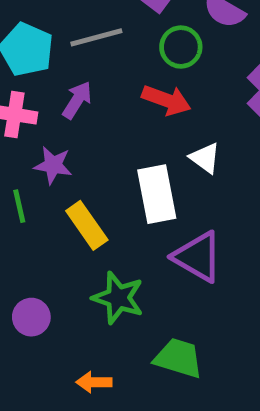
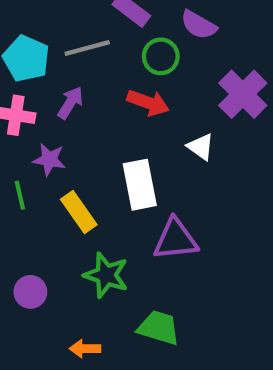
white triangle: (205, 158) -> (201, 147), moved
purple triangle: (198, 257) -> (175, 239), turned -36

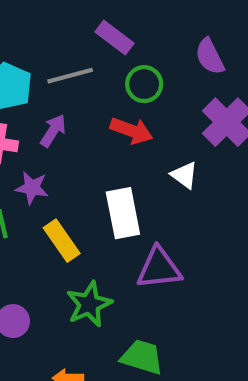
purple semicircle: (199, 25) -> (210, 57), moved, turned 33
green star: (106, 275) -> (89, 304), turned 30

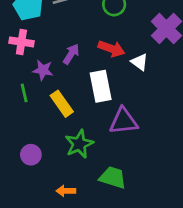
purple arrow: (53, 131) -> (71, 54), moved
red arrow: (131, 131) -> (111, 49), moved

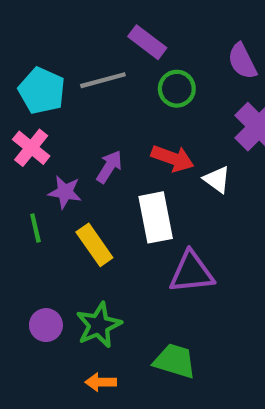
pink cross: (21, 42) -> (31, 148), turned 30
green star: (79, 144) -> (99, 325), moved

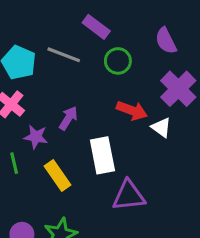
gray line: (103, 80) -> (64, 55), turned 36
red arrow: (173, 158) -> (132, 110), moved
white triangle: (217, 179) -> (161, 128), moved

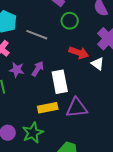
gray line: (64, 55) -> (37, 35), moved
purple arrow: (68, 118) -> (38, 69), moved
yellow rectangle: (57, 175) -> (48, 108), moved, turned -66

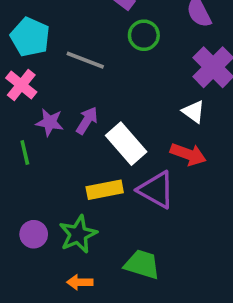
red arrow: (79, 53) -> (188, 154), moved
white rectangle: (60, 82) -> (126, 144), turned -30
purple triangle: (77, 108) -> (156, 190), turned 35

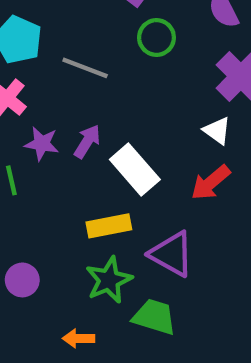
red arrow: (188, 154) -> (211, 183), turned 120
purple triangle: (156, 190) -> (172, 254), moved
green star: (78, 234) -> (109, 280), moved

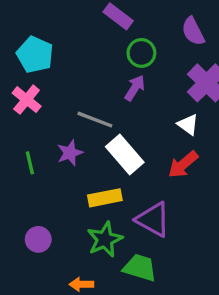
gray line: (85, 68) -> (95, 120), moved
purple arrow: (87, 141) -> (135, 88), moved
purple star: (42, 144) -> (70, 153), moved, turned -30

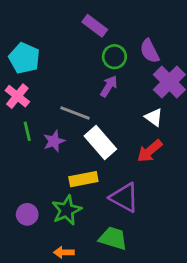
purple semicircle: (193, 31) -> (150, 51), moved
green line: (30, 163) -> (27, 131), moved
green star: (105, 239) -> (67, 210), moved

